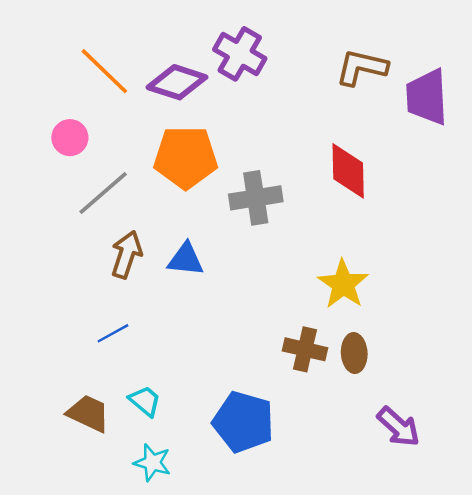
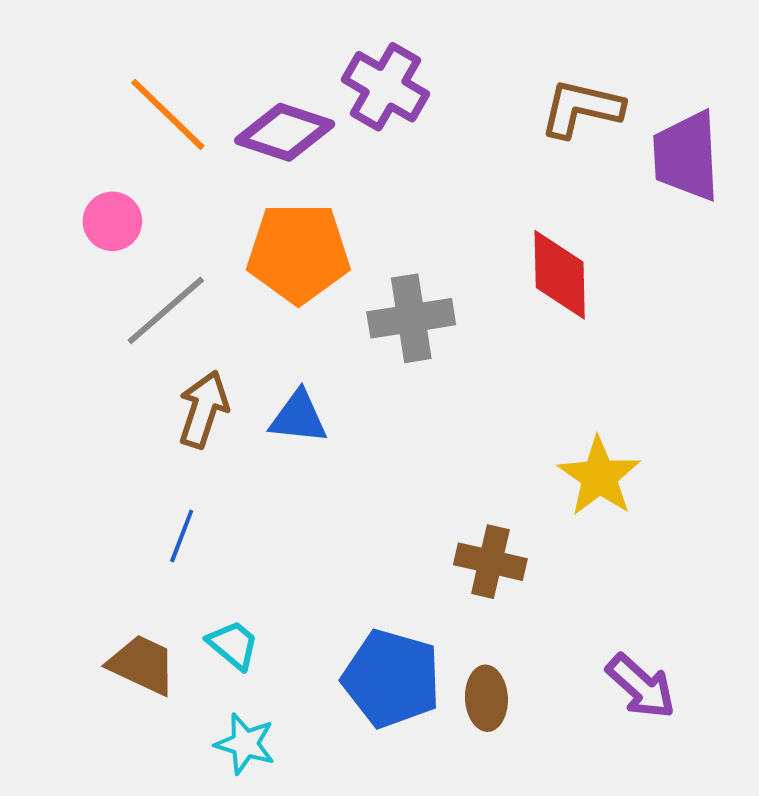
yellow star: (343, 284) -> (599, 477), moved
blue line: (113, 333) -> (182, 536), turned -40
brown ellipse: (354, 353) -> (486, 698), moved

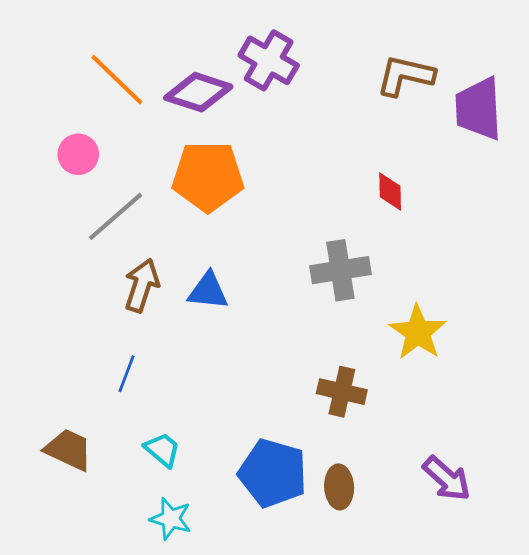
red diamond: (560, 275) -> (390, 192), size x0.6
gray cross: (411, 318) -> (340, 270), moved
brown trapezoid: (142, 665) -> (69, 450), moved

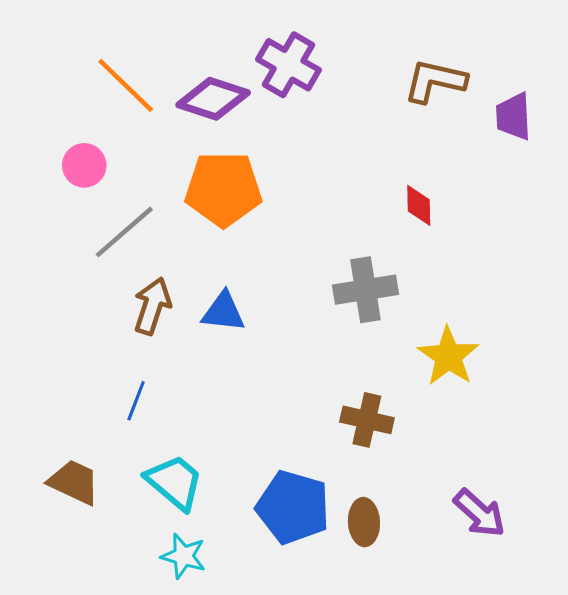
purple trapezoid: (479, 109) -> (513, 117), size x0.7
cyan trapezoid: (162, 450) -> (175, 482), size x1.5

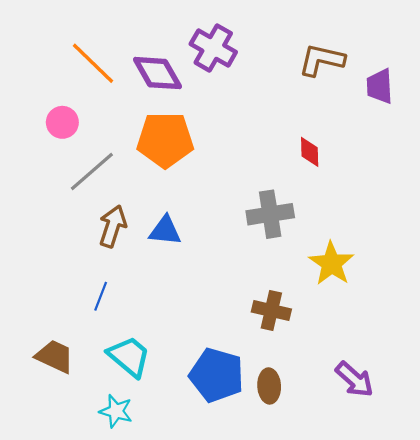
purple diamond: (213, 99) -> (158, 73), turned 42
cyan star: (183, 556) -> (116, 411), moved

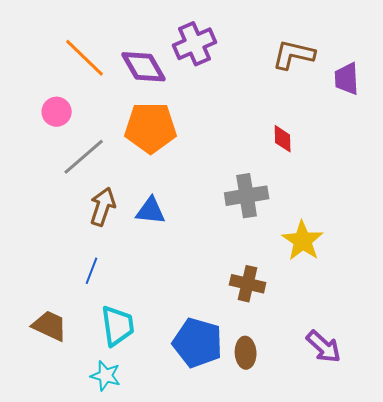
purple cross: (213, 48) -> (195, 44), turned 36
cyan trapezoid: (129, 356) -> (118, 326), turned 42

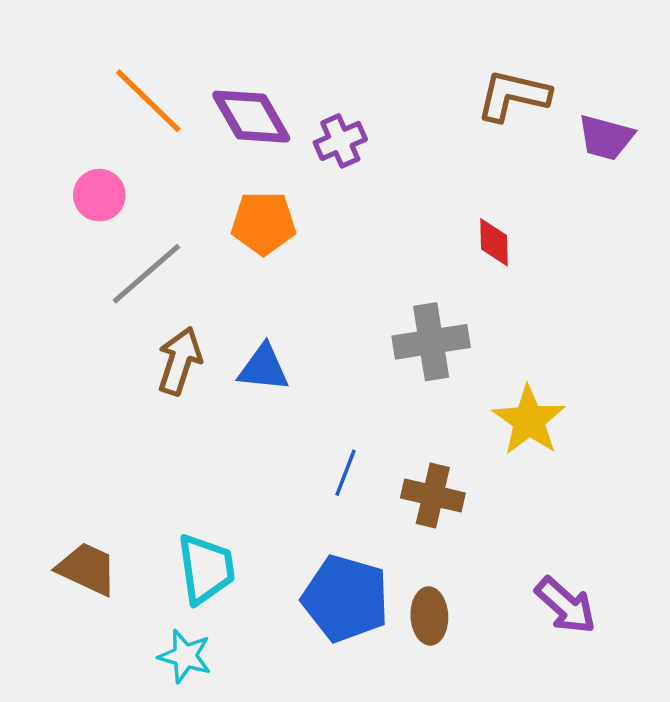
purple cross: (195, 44) -> (340, 141), moved, size x0.7
purple trapezoid: (347, 79) -> (606, 137), turned -72
orange pentagon: (151, 128) -> (263, 223), size x0.7
blue line: (92, 271) -> (346, 473), moved

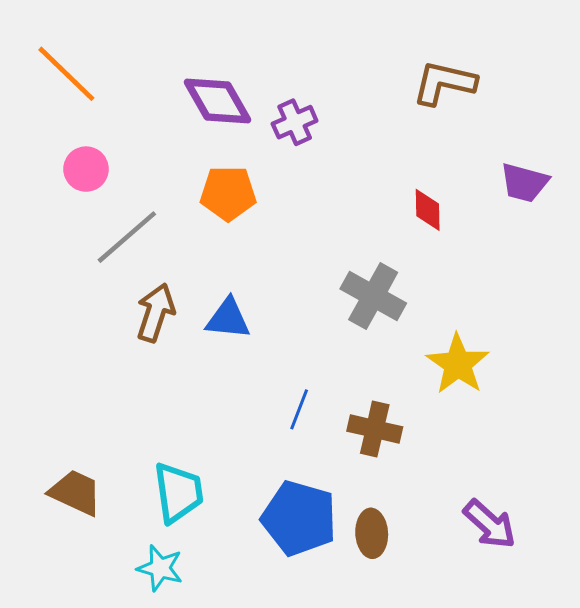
orange line: (148, 101) -> (66, 74), moved
purple trapezoid: (606, 137) -> (524, 183), moved
gray cross: (431, 342) -> (373, 296), turned 38

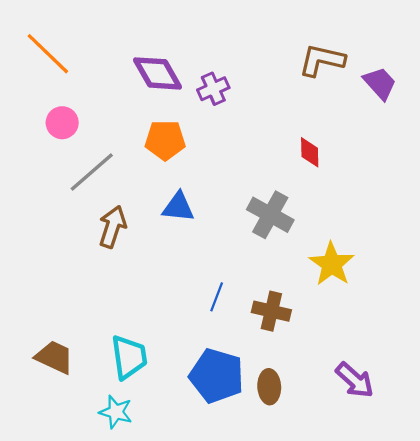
purple trapezoid: (524, 183) -> (380, 83), moved, turned -147
blue triangle: (228, 319) -> (178, 207), moved

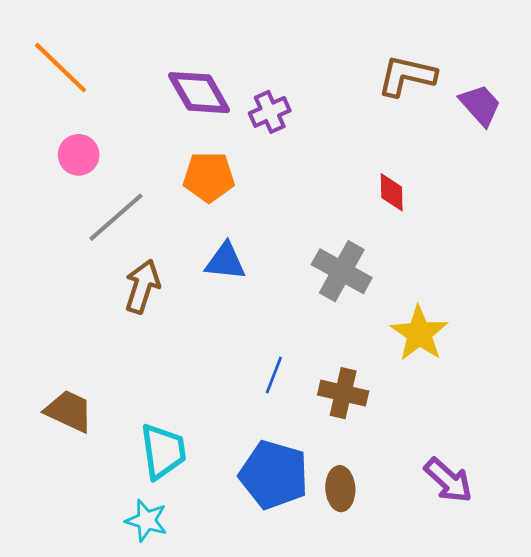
brown trapezoid: (54, 357) -> (69, 411), moved

